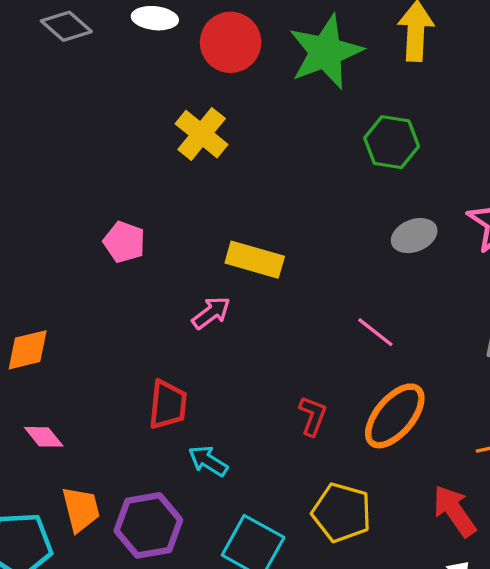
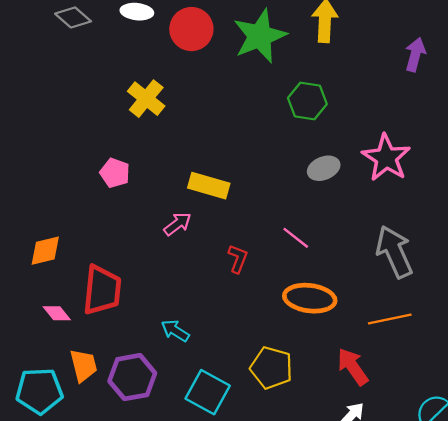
yellow cross: (202, 134) -> (146, 99), moved
red trapezoid: (168, 405) -> (102, 290), moved, size x1.4
red L-shape: (313, 416) -> (238, 259), moved
orange ellipse: (395, 416) -> (310, 298), turned 57

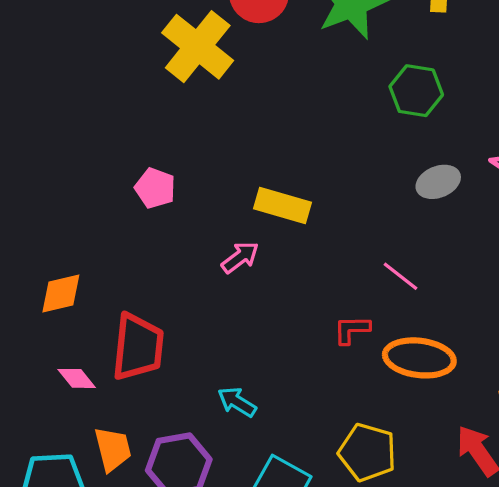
yellow cross: (146, 99) -> (198, 47), moved, size x1.4
red L-shape: (238, 259) -> (352, 330), moved, turned -112

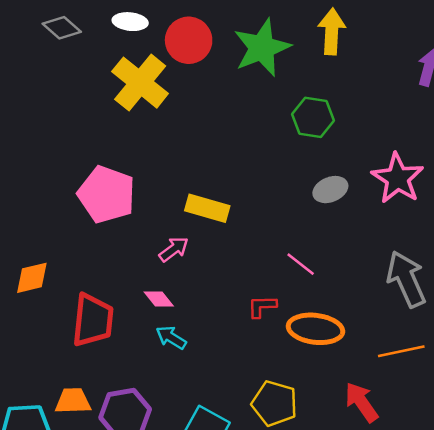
pink pentagon: (155, 188) -> (107, 194), size x1.8
pink diamond: (77, 378) -> (159, 299), moved
cyan arrow: (237, 402) -> (171, 338), moved
orange trapezoid: (113, 449) -> (73, 401), turned -78

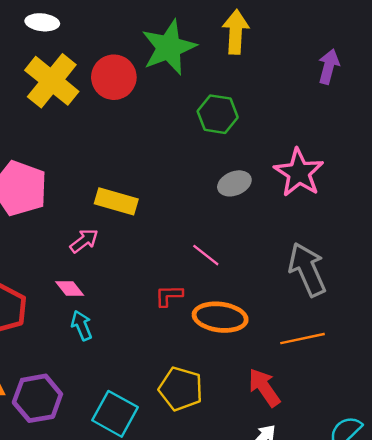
red circle: (189, 40) -> (114, 77), moved
cyan arrow: (171, 338) -> (82, 325), turned 36

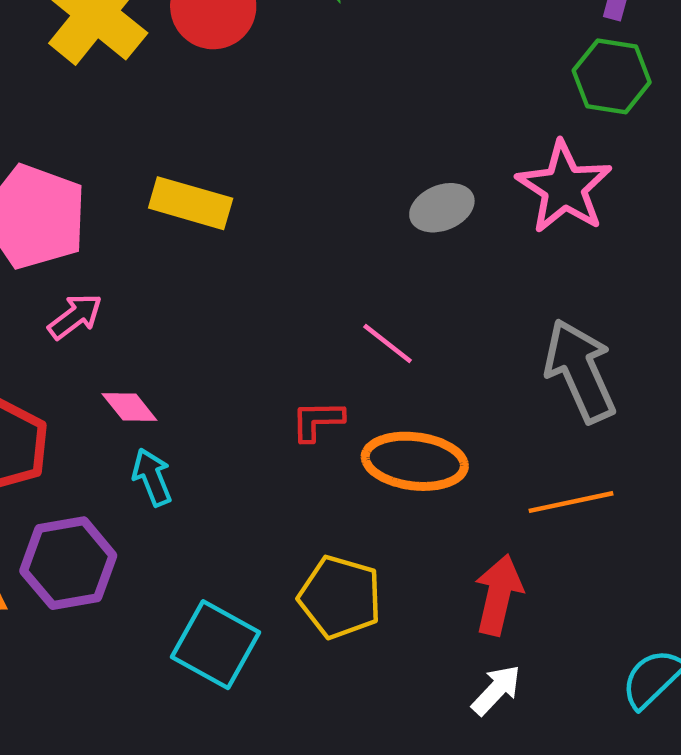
green hexagon: (218, 114) -> (612, 76), moved
yellow rectangle: (116, 201) -> (191, 203), moved
pink arrow: (84, 241) -> (75, 316), moved
red arrow: (264, 388) -> (499, 595), turned 48
purple hexagon: (37, 398) -> (68, 563), moved

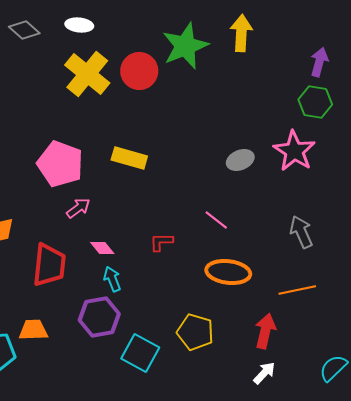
gray arrow: (580, 371) -> (301, 232), size x0.7
red L-shape: (317, 421) -> (161, 242), moved
purple hexagon: (68, 563) -> (99, 317), moved

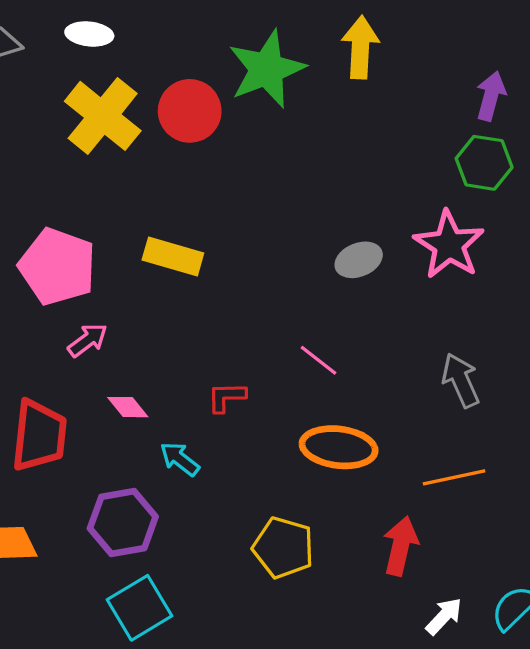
cyan arrow: (112, 279) -> (180, 459), moved, turned -30
cyan square: (140, 353) -> (139, 608), moved, turned 30
white arrow: (264, 373) -> (444, 616), moved

